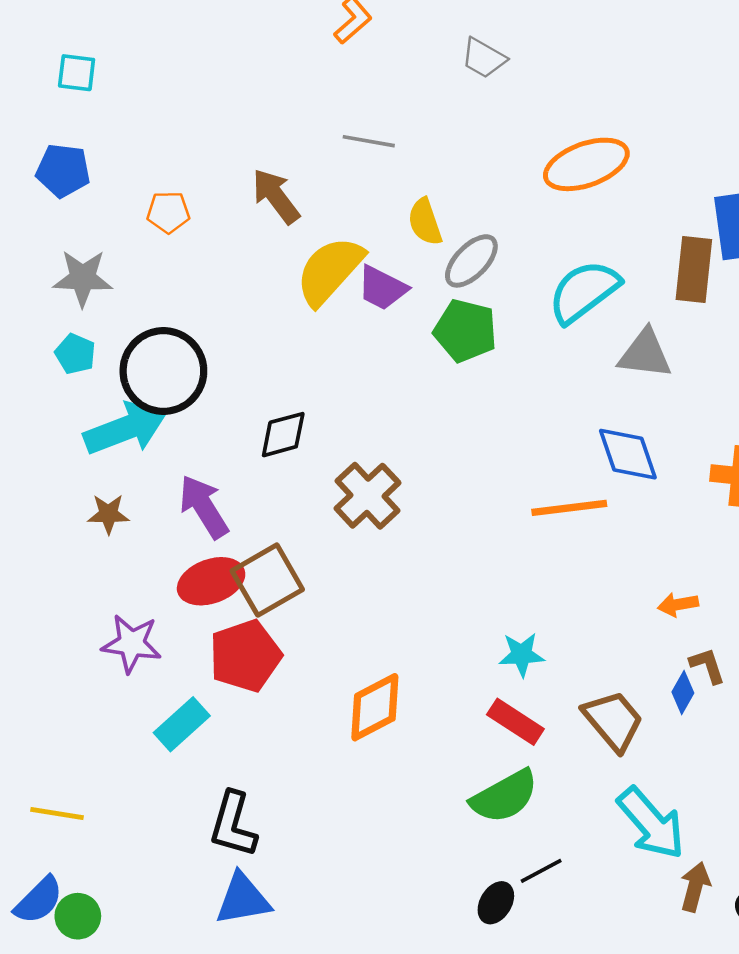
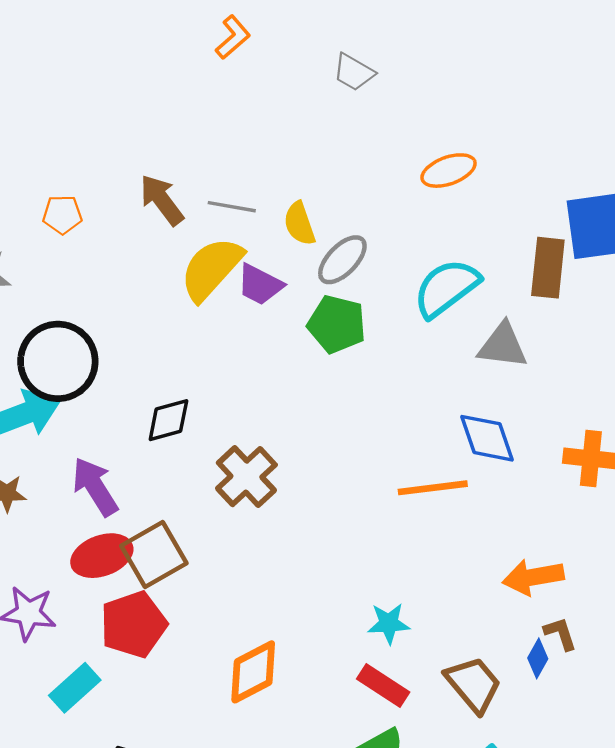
gray line: (369, 141) -> (232, 207), moved
orange ellipse: (586, 164) -> (449, 171), size x0.7
orange arrow: (678, 604) -> (533, 577), size x1.6

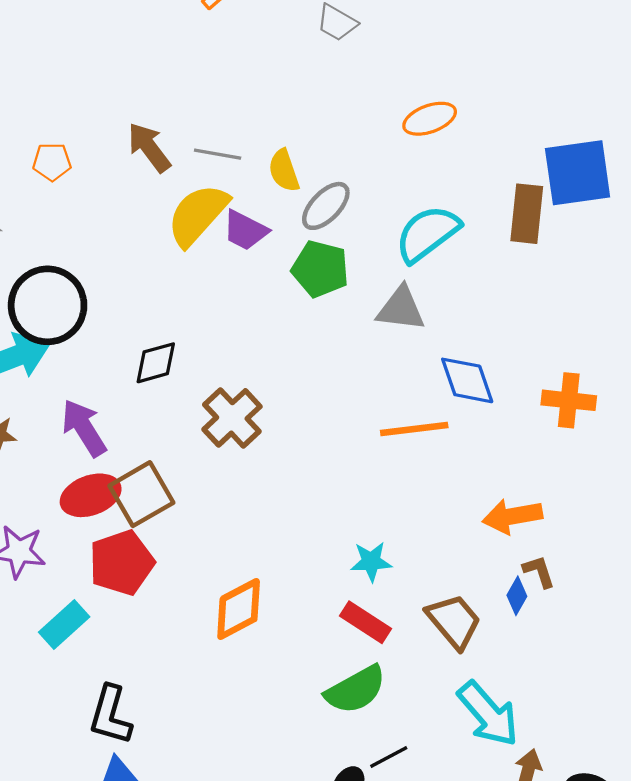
gray triangle: (503, 346) -> (401, 309), moved

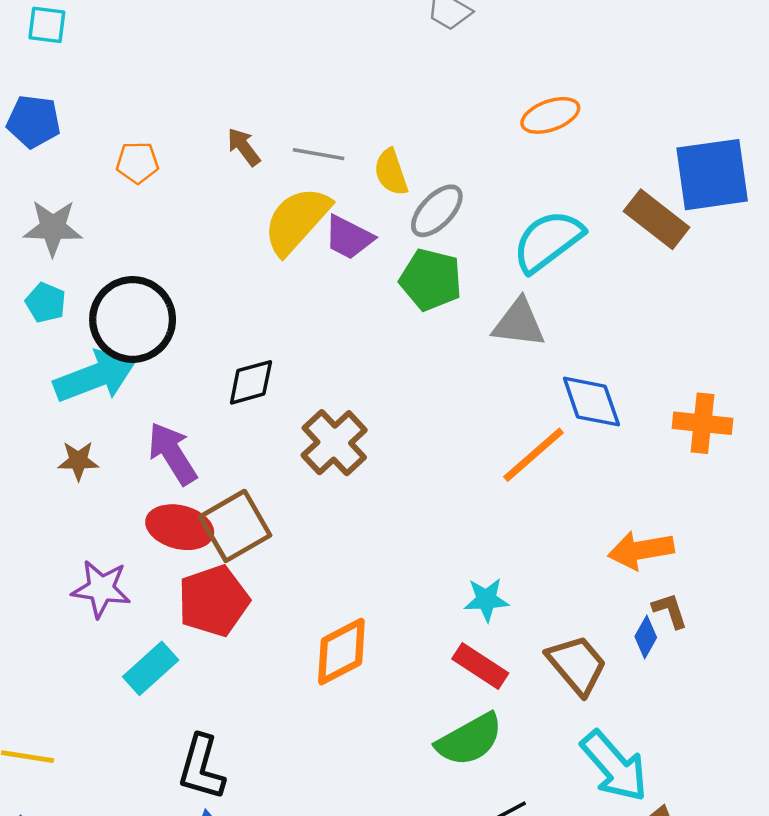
brown arrow: (149, 147) -> (244, 147), size x0.7
brown rectangle: (527, 214) -> (657, 219), turned -58
orange line: (414, 429) -> (533, 455), turned -34
red ellipse: (91, 495) -> (180, 527), turned 34

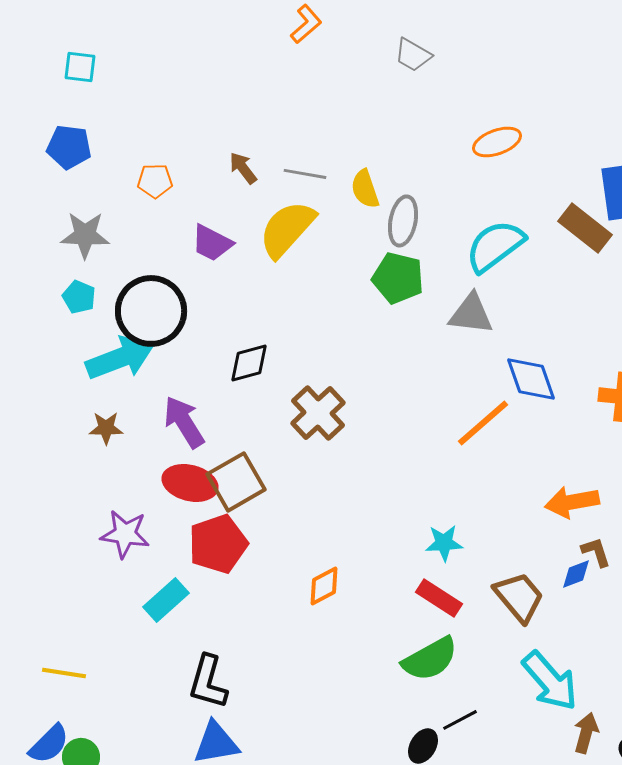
gray ellipse: (437, 211) -> (403, 221), turned -33
purple trapezoid: (349, 237) -> (212, 243), moved
blue diamond: (646, 637) -> (576, 574), turned 40
orange diamond: (341, 652) -> (324, 586), size x0.7

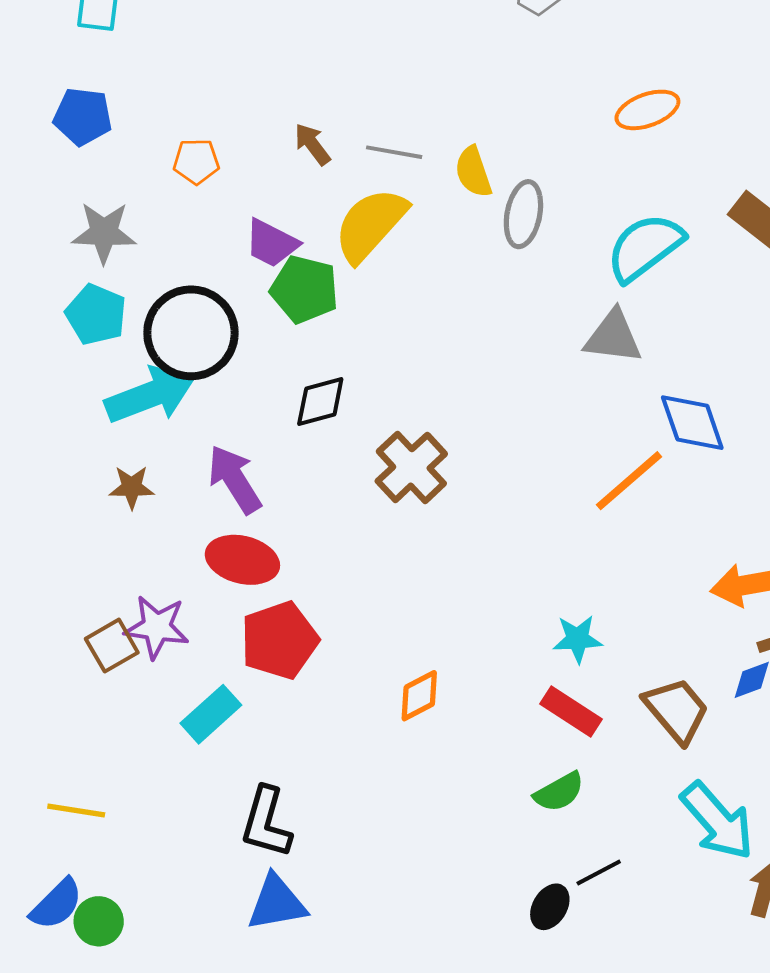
green pentagon: (398, 278) -> (304, 289), moved
cyan pentagon: (79, 297) -> (96, 314), size x1.4
brown square: (236, 482) -> (112, 646), moved, size x0.7
green semicircle: (430, 659) -> (559, 792), size x0.7

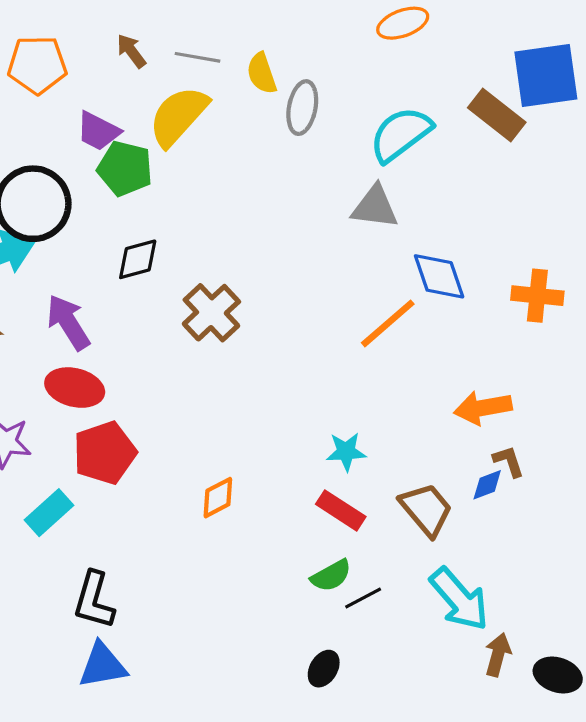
orange pentagon: (196, 161) -> (37, 65), size x1.6
black line: (599, 872) -> (363, 598), moved

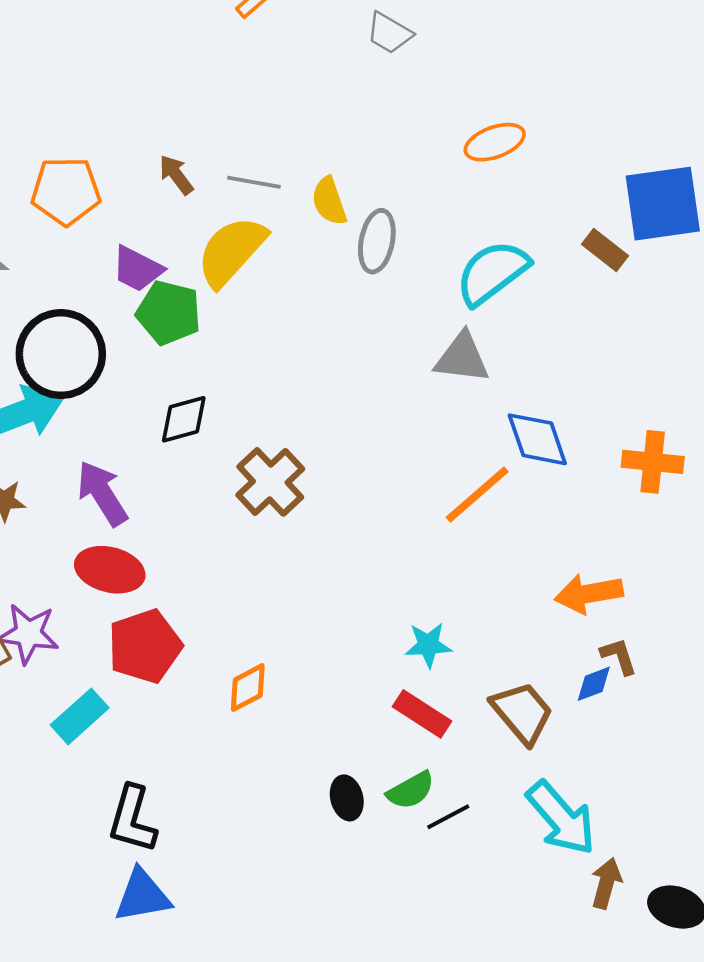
brown rectangle: (497, 115) -> (605, 250), size x0.7
orange diamond: (218, 498) -> (248, 688), moved
black ellipse: (324, 669) -> (347, 798), moved, turned -45

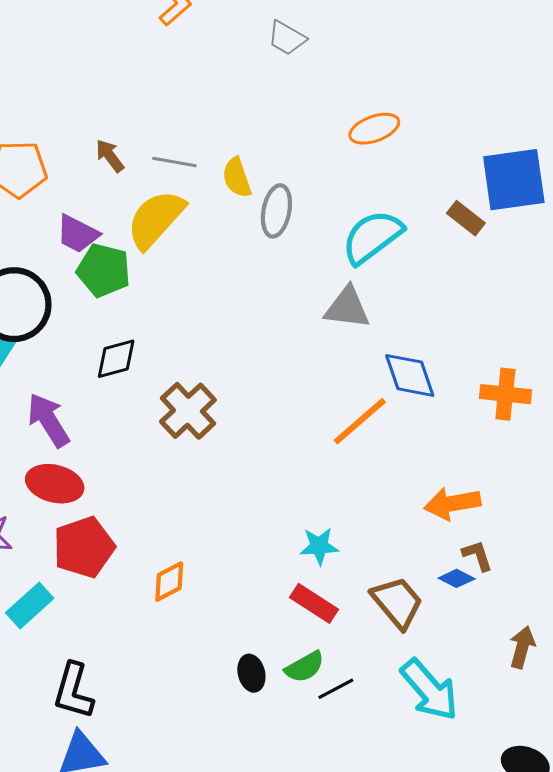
blue diamond: (594, 684) -> (457, 578), turned 48
brown arrow: (606, 883) -> (522, 647), moved

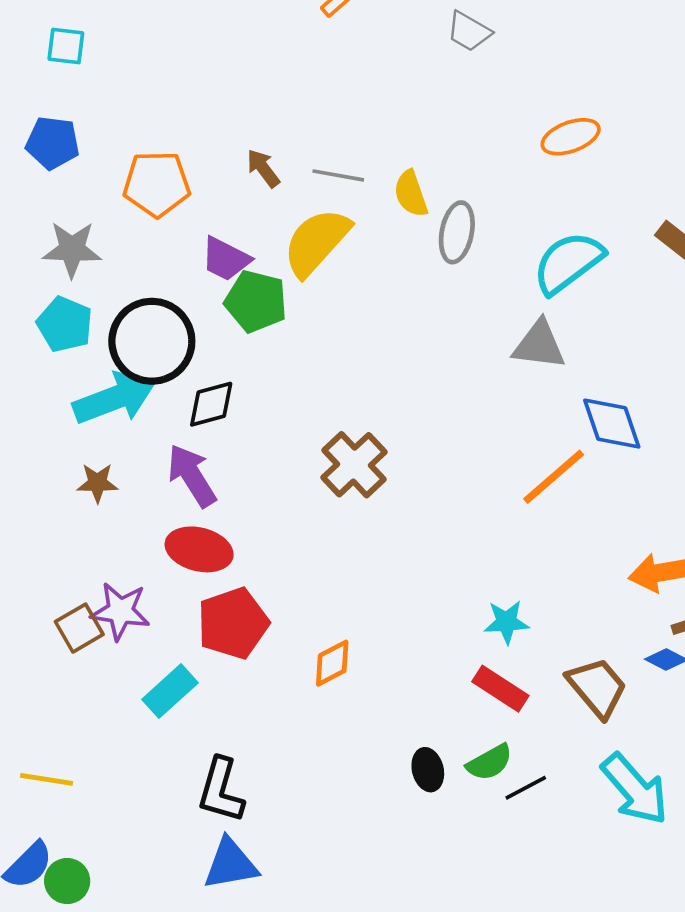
black diamond: (116, 359) -> (211, 404), moved

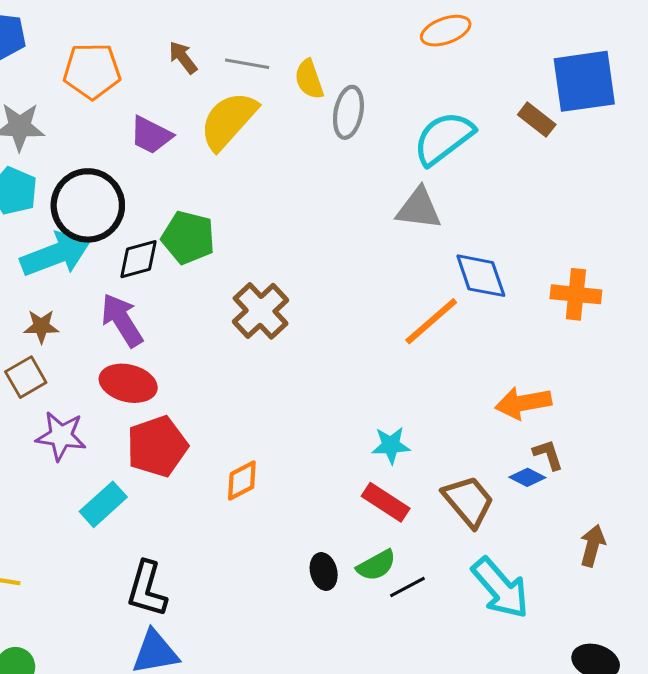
green pentagon: (256, 301) -> (188, 237), moved
brown square: (79, 628) -> (26, 377), moved

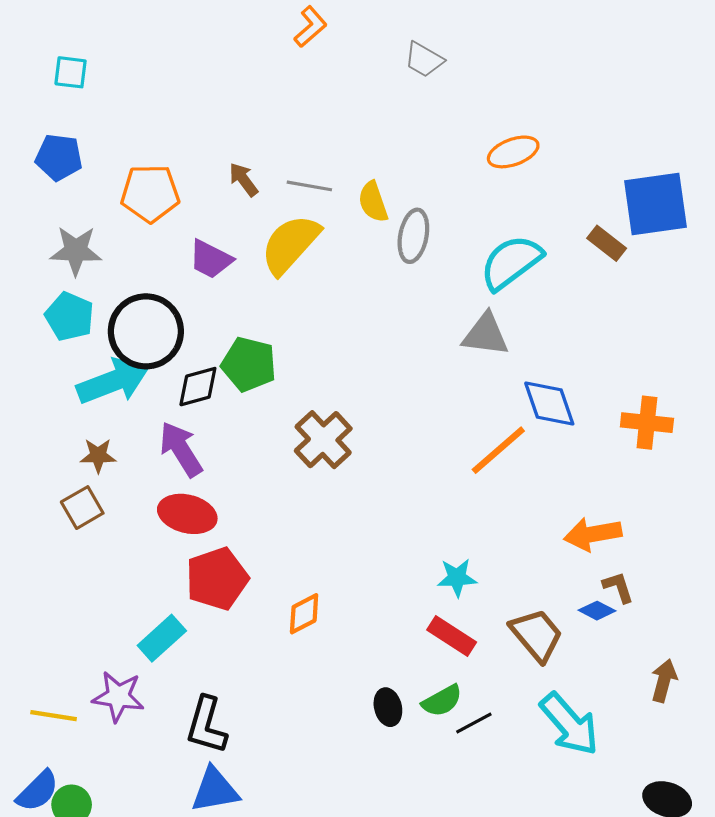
purple star: (61, 436) -> (118, 697), moved

